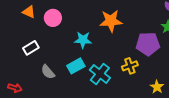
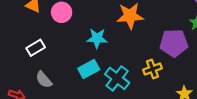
gray semicircle: (48, 72) -> (44, 80), moved

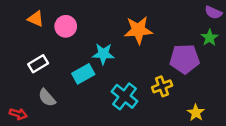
cyan rectangle: (89, 69) -> (83, 74), moved

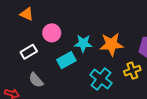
pink circle: (66, 26) -> (52, 33), moved
orange star: (138, 30) -> (111, 44), moved

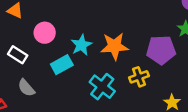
cyan star: (83, 43) -> (81, 45), turned -30
white rectangle: (29, 52) -> (18, 55), turned 63

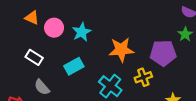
pink circle: (45, 33) -> (54, 28), moved
cyan star: (81, 45) -> (82, 32), moved

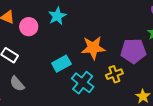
cyan star: (82, 32) -> (57, 16), moved
cyan rectangle: (74, 66) -> (61, 64), moved

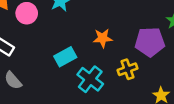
orange star: (93, 48) -> (103, 38), size x0.7

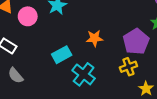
purple pentagon: (150, 42) -> (136, 42), turned -30
yellow cross: (128, 69) -> (128, 67), moved

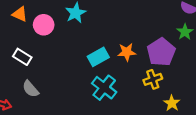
orange star: (94, 38) -> (127, 52), moved
cyan rectangle: (62, 55) -> (98, 57), moved

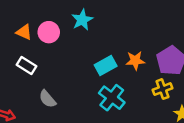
orange triangle: (20, 14) -> (24, 32), moved
gray semicircle: (31, 89) -> (47, 99), moved

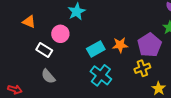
pink circle: (49, 32) -> (60, 34), moved
white rectangle: (26, 66) -> (44, 50), moved

